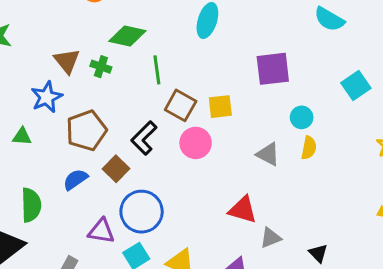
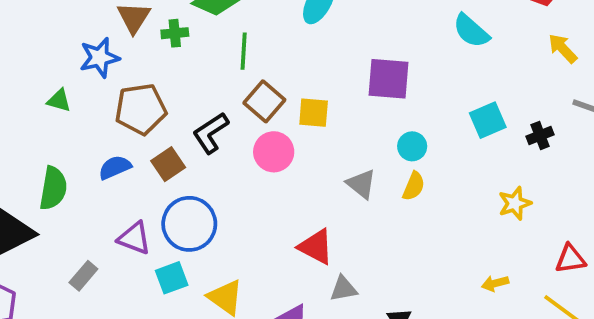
green cross: (101, 67) -> (175, 33), turned -36

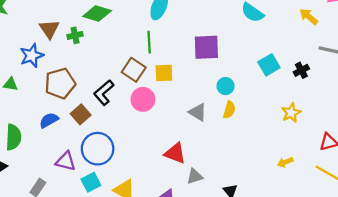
green line: (244, 51) -> (149, 42), moved

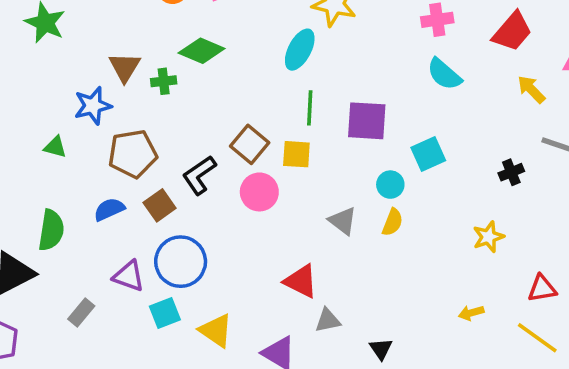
green line: (149, 42) -> (310, 108), moved
cyan square: (269, 65) -> (428, 154), moved

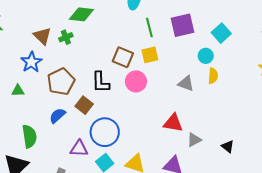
black L-shape: (199, 175) -> (101, 82), turned -40

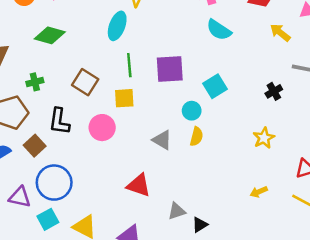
green cross: (66, 37) -> (35, 82), moved
brown square: (123, 57) -> (85, 82), moved
gray triangle: (194, 140) -> (177, 211), moved
black triangle: (228, 146) -> (200, 225), turned 40

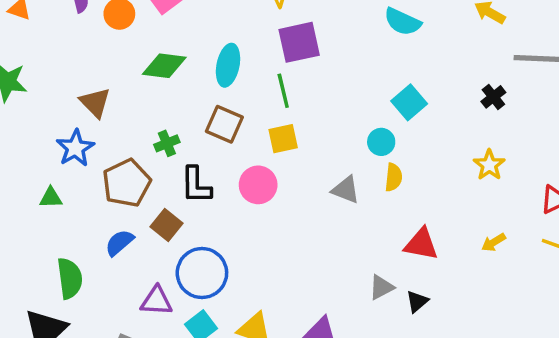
cyan ellipse: (117, 26) -> (228, 65), moved
purple square: (170, 69) -> (299, 42), moved
green cross: (35, 82) -> (167, 143), moved
red triangle: (139, 185) -> (421, 244), moved

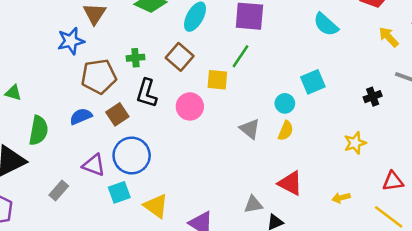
green line: (283, 91) -> (241, 56), moved, turned 30
green triangle: (51, 198) -> (13, 93), moved

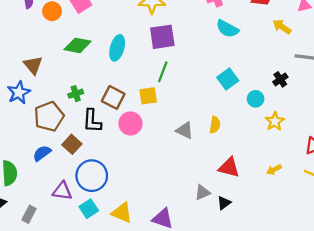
brown square: (180, 57) -> (113, 97), moved
cyan circle: (285, 103) -> (256, 99), moved
gray rectangle: (59, 191) -> (29, 214), moved

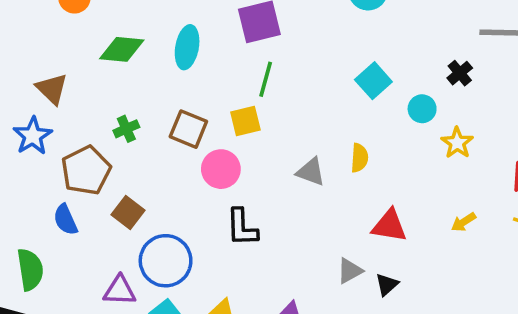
black L-shape: (92, 121) -> (242, 227), moved
blue semicircle: (42, 153) -> (65, 220), moved, turned -72

